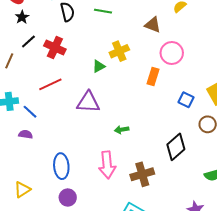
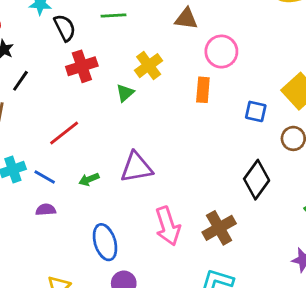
red cross: (55, 47) -> (82, 66), moved, turned -30
purple triangle: (88, 102) -> (136, 167), moved
green arrow: (122, 130) -> (89, 179), moved

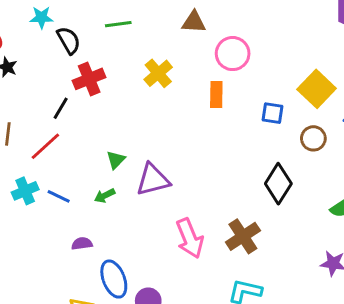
black line: (20, 81) -> (61, 108), moved
green triangle: (125, 93) -> (116, 160), moved
red line: (64, 133) -> (45, 146), moved
purple semicircle: (46, 210) -> (82, 244), moved
blue ellipse: (105, 242) -> (114, 279), moved

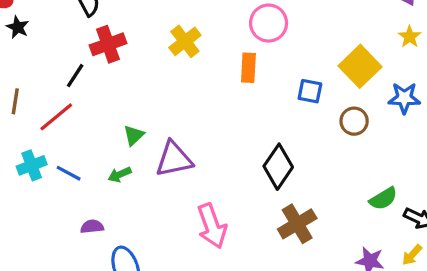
black diamond: (278, 184) -> (278, 167), moved
brown cross: (243, 236) -> (297, 224), moved

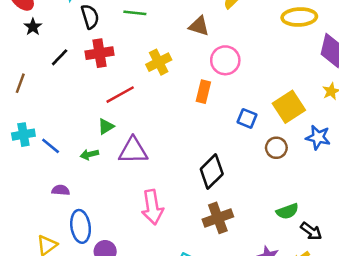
black line: (75, 76) -> (60, 57), moved
red line: (56, 117) -> (120, 95), moved

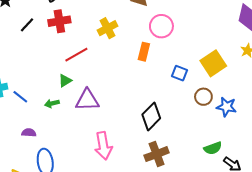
blue star: (318, 137) -> (226, 107), moved

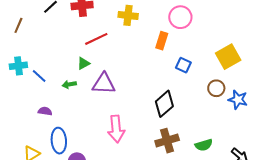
yellow cross: (107, 28) -> (128, 15), turned 30
blue square: (179, 73) -> (183, 65), moved
green semicircle: (213, 148) -> (204, 145), moved

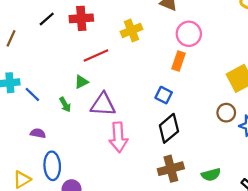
yellow cross: (128, 15) -> (131, 30), turned -30
orange rectangle: (162, 41) -> (178, 61), moved
blue square: (183, 65) -> (164, 95), moved
green arrow: (69, 84) -> (65, 105), turned -112
pink arrow: (116, 129) -> (118, 137), moved

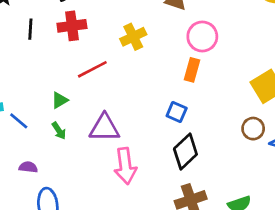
black line: (47, 19) -> (30, 29), turned -42
green triangle: (81, 82) -> (60, 100), moved

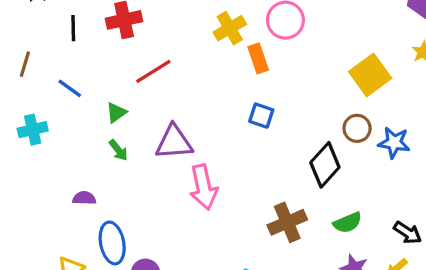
yellow cross: (133, 37) -> (230, 28), moved
orange rectangle: (192, 70) -> (258, 58), moved, turned -30
blue line: (19, 121) -> (70, 88), moved
black diamond: (185, 152) -> (325, 165), moved

